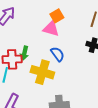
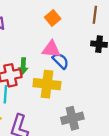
pink triangle: (51, 29) -> (51, 49), moved

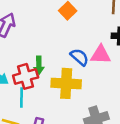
pink triangle: (51, 49) -> (101, 55), moved

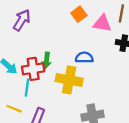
pink triangle: (101, 55) -> (102, 23), moved
blue semicircle: (79, 57) -> (84, 58), turned -48

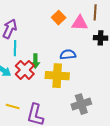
red cross: (33, 69) -> (25, 70), turned -30
cyan line: (27, 88) -> (15, 48), moved

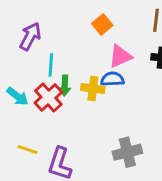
pink triangle: (80, 23) -> (120, 56), moved, turned -30
cyan line: (15, 48) -> (51, 65), moved
yellow cross: (57, 76) -> (93, 88), moved, size x0.7

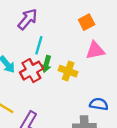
blue semicircle: (112, 79) -> (99, 104), moved

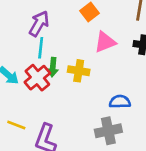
purple arrow: (28, 19) -> (39, 24), moved

